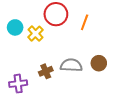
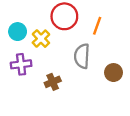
gray semicircle: (71, 65) -> (82, 56), moved, turned -90
purple cross: (18, 84) -> (21, 64), moved

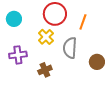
cyan circle: (18, 32) -> (14, 19), moved
yellow cross: (41, 39) -> (46, 37), moved

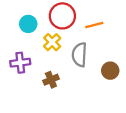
cyan circle: (14, 19) -> (28, 24), moved
orange line: (83, 22) -> (94, 25), turned 56

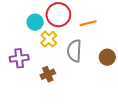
cyan circle: (28, 24) -> (35, 22), moved
brown circle: (110, 71) -> (107, 57), moved

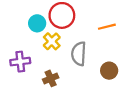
orange line: (88, 23) -> (107, 27), moved
brown circle: (107, 57) -> (109, 71), moved

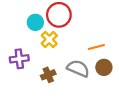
orange line: (107, 27) -> (96, 47), moved
gray semicircle: (79, 54) -> (78, 68), moved, turned 110

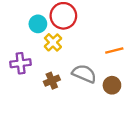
orange line: (96, 47) -> (114, 51), moved
brown circle: (104, 67) -> (112, 85), moved

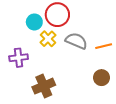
gray semicircle: (84, 74) -> (76, 41), moved
brown cross: (52, 81) -> (44, 86), moved, size x1.5

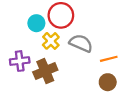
orange line: (104, 46) -> (109, 59), moved
brown cross: (44, 86) -> (45, 71), moved

